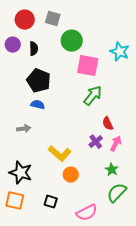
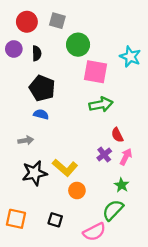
green arrow: (93, 96) -> (101, 104), turned 40
black star: (21, 173) -> (34, 173), moved, turned -30
green semicircle: (117, 193) -> (113, 210), moved

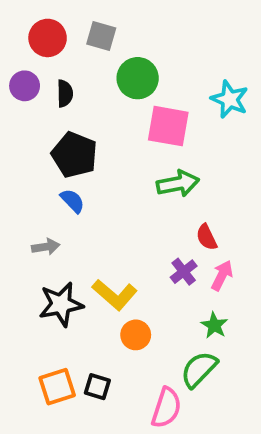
blue semicircle: (41, 114) -> (72, 201), turned 32
orange square: (16, 219) -> (57, 387), moved, turned -30
pink semicircle: (94, 232) -> (166, 408), turned -45

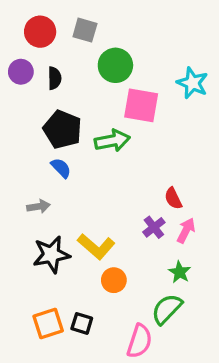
green arrow: (178, 184) -> (112, 141), moved

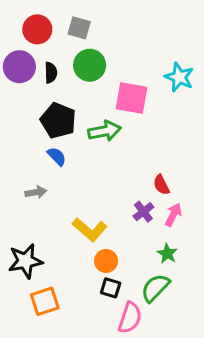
green circle: (115, 65) -> (90, 65), moved
purple circle: (21, 72) -> (19, 67), size x1.4
black star: (51, 255) -> (25, 261), moved
black square: (82, 323) -> (111, 288), moved

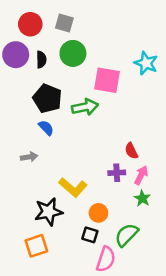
purple cross: (143, 212) -> (117, 173), turned 35
green star: (167, 253) -> (142, 198), moved
black star: (25, 261) -> (49, 212), moved
orange circle: (106, 261) -> (98, 213), moved

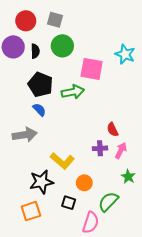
gray arrow: (29, 157) -> (25, 135), size x1.6
green star: (142, 198) -> (128, 177), moved
black square: (90, 235) -> (69, 203), moved

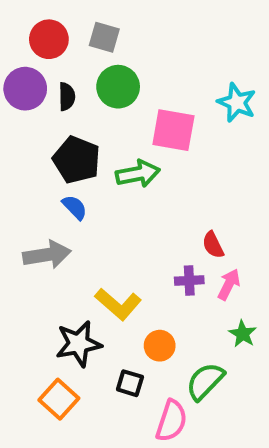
orange square: (31, 211) -> (59, 399), turned -30

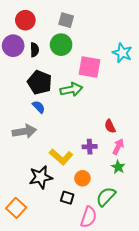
gray square: (104, 37) -> (66, 20), moved
purple cross: (189, 280) -> (90, 147), moved
green star: (243, 334) -> (118, 167), moved
orange square: (59, 399) -> (16, 208), moved

